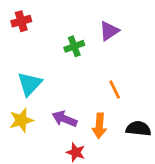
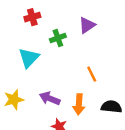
red cross: (21, 21) -> (32, 17), moved
cyan triangle: (30, 84) -> (29, 58), moved

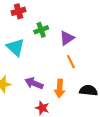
purple triangle: (87, 25) -> (67, 38), moved
cyan triangle: (29, 58) -> (15, 47), turned -30

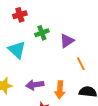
orange line: (71, 62) -> (81, 64), moved
purple arrow: (34, 83) -> (35, 85), turned -30

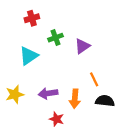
cyan triangle: (17, 50) -> (29, 56), turned 42
orange line: (81, 64) -> (94, 79), moved

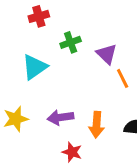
purple triangle: (82, 46) -> (107, 54), turned -42
orange line: (94, 79) -> (123, 78), moved

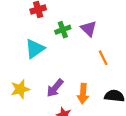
purple triangle: (107, 54) -> (89, 29), moved
purple arrow: (60, 117) -> (55, 88), turned -42

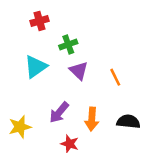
purple triangle: (89, 29) -> (79, 71), moved
yellow star: (20, 89) -> (20, 127), moved

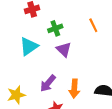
orange line: (115, 77) -> (93, 25), moved

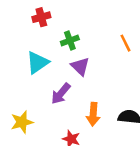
orange line: (93, 25) -> (126, 43), moved
purple arrow: (48, 83) -> (61, 94), moved

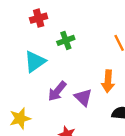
purple triangle: (80, 66) -> (83, 97), moved
orange arrow: (93, 114) -> (108, 81), moved

